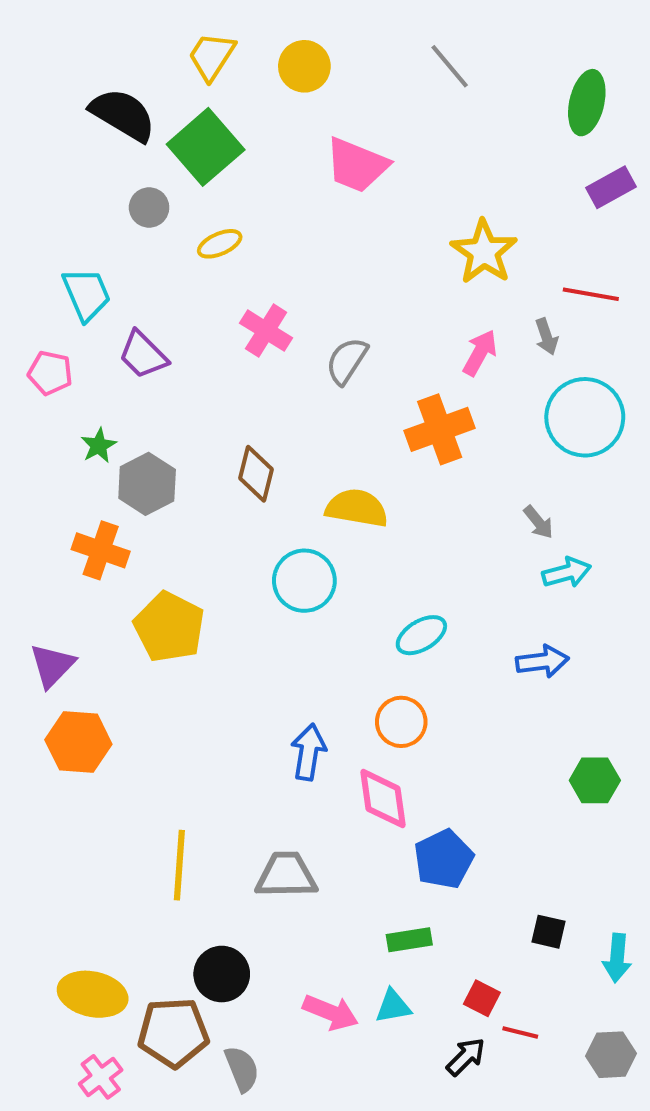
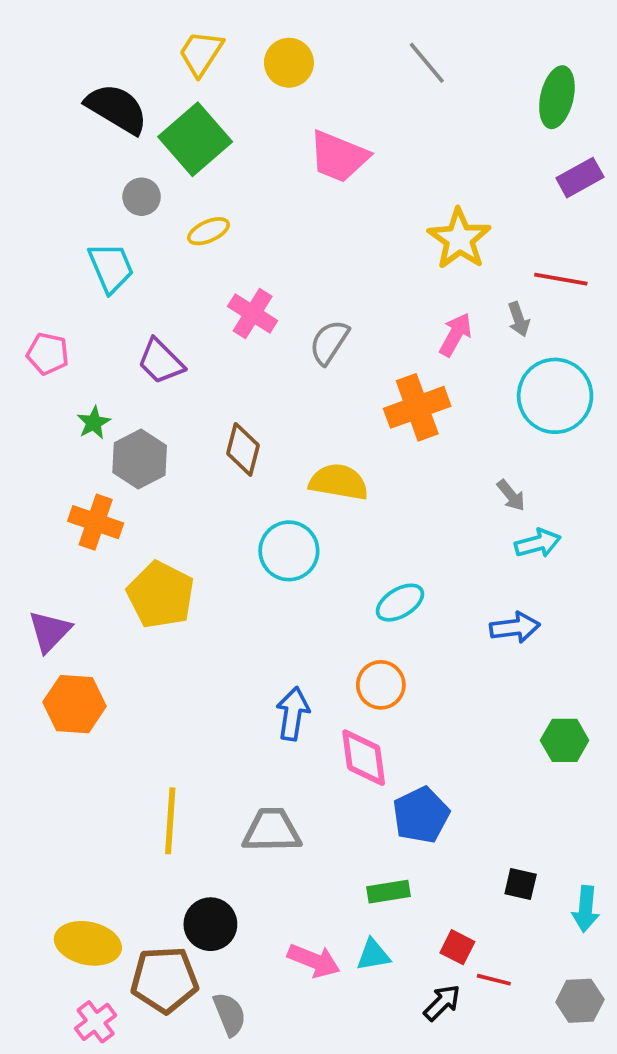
cyan trapezoid: (87, 294) -> (111, 268), moved
purple trapezoid: (143, 355) -> (161, 361), moved

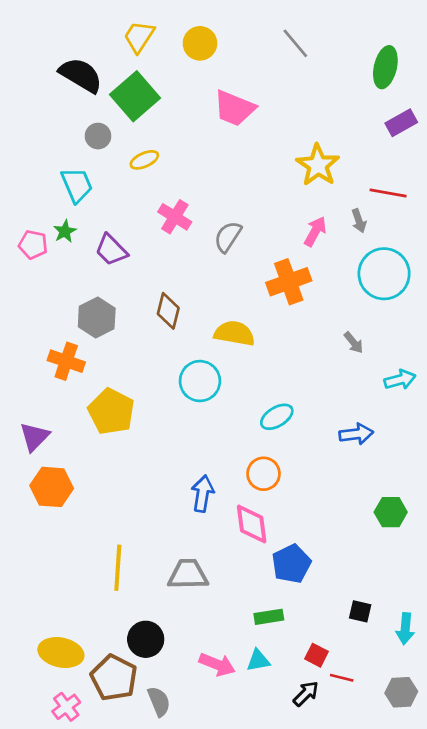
green star: (94, 423) -> (65, 231), moved
cyan arrow: (538, 543) -> (400, 380), moved
brown pentagon: (164, 980) -> (114, 678), turned 30

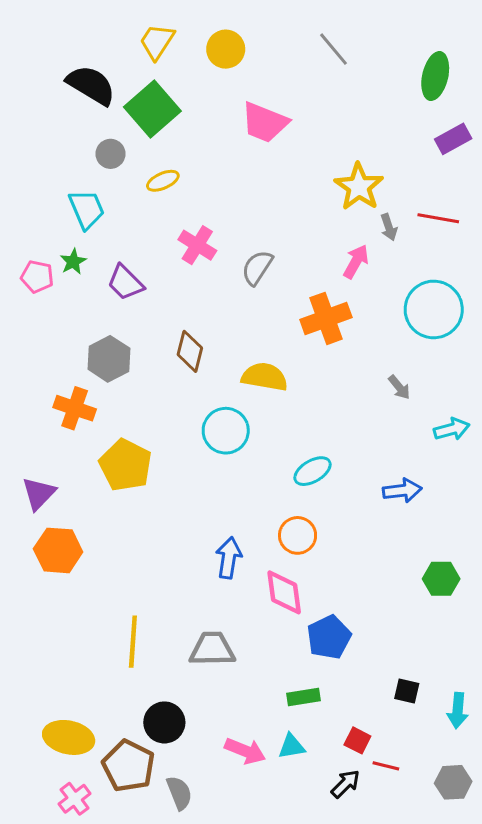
gray arrow: (359, 221) -> (389, 227), moved

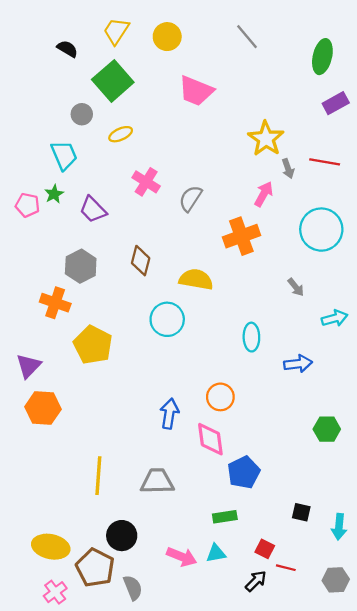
black semicircle: (91, 85) -> (67, 49), moved, size x0.6
cyan ellipse: (312, 471) -> (251, 337), moved, turned -60

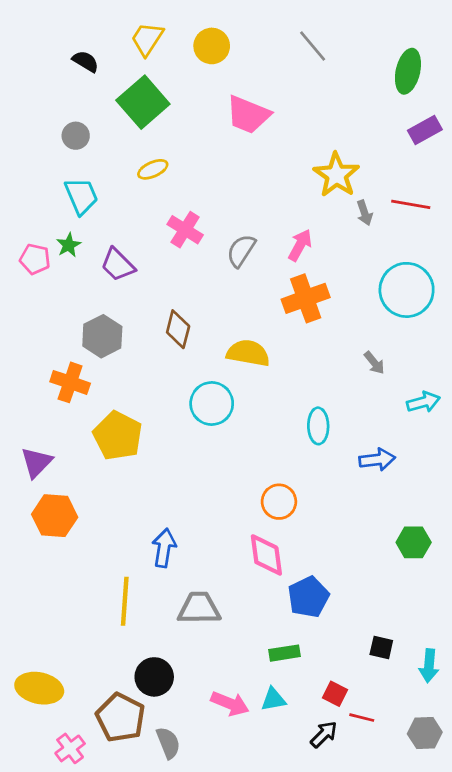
gray circle: (82, 114) -> (76, 136), moved
pink arrow: (264, 194) -> (300, 245), moved
blue arrow: (169, 414) -> (164, 548), moved
yellow ellipse: (51, 547) -> (39, 688), moved

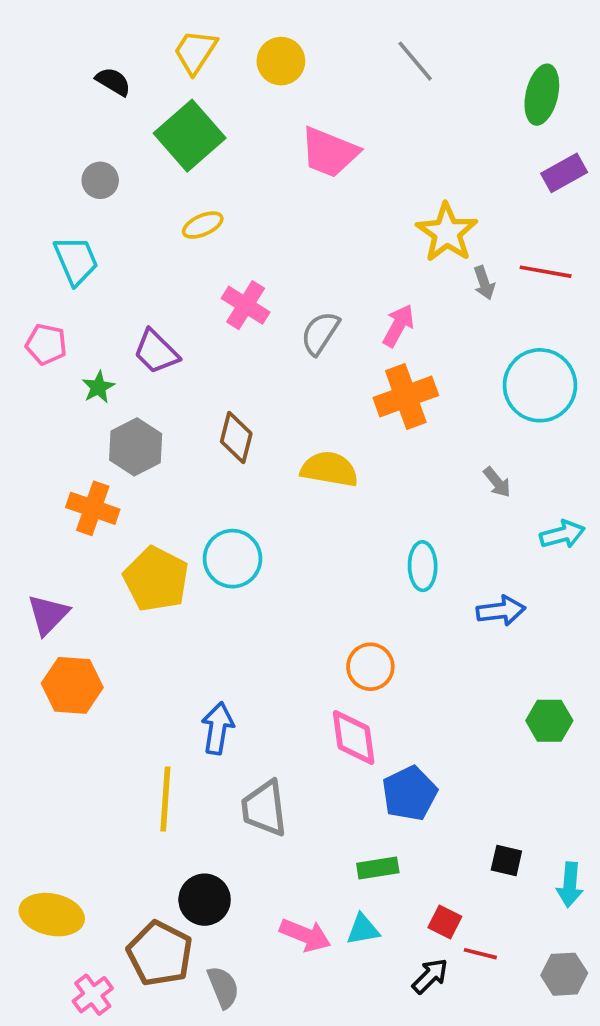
cyan trapezoid: (81, 196) -> (76, 260), moved
green star: (69, 245) -> (98, 387), moved
cyan circle: (212, 403) -> (233, 559), moved
gray trapezoid: (199, 608) -> (264, 808), turned -96

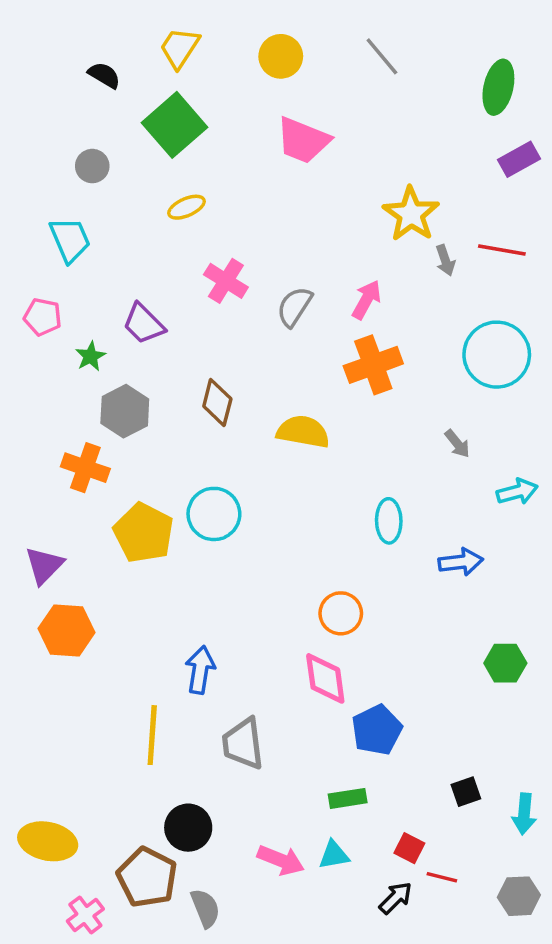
yellow circle: (281, 61) -> (281, 56), moved
black square: (506, 861) -> (466, 792), turned -32

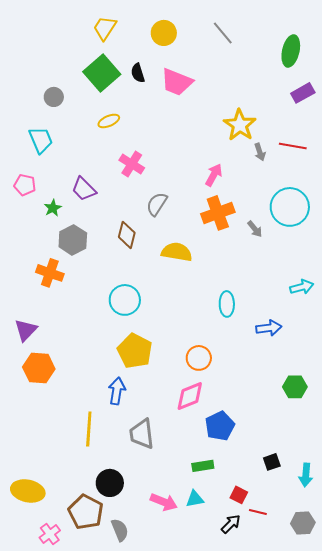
black semicircle: (104, 75) -> (138, 73), moved, turned -138
gray semicircle: (294, 307) -> (157, 204), moved
gray arrow: (457, 444) -> (255, 229), moved
yellow pentagon: (144, 533) -> (135, 351), moved
pink diamond: (325, 678) -> (190, 396), turned 76

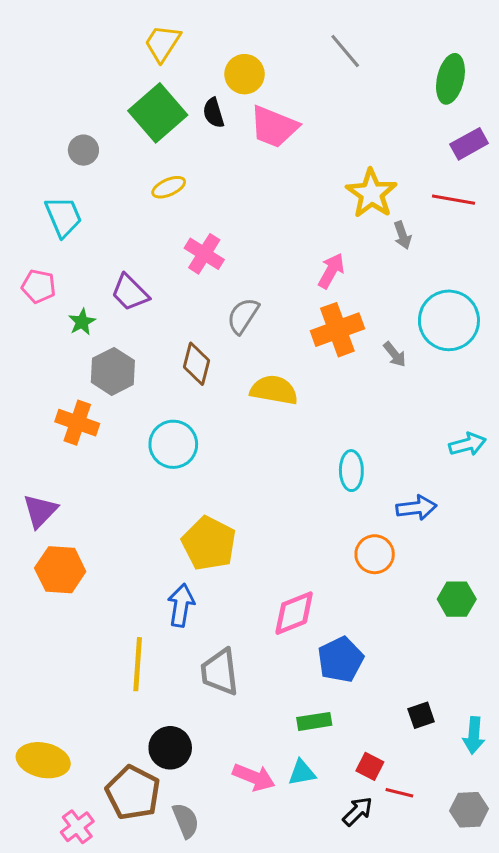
yellow circle: (164, 33) -> (245, 74), moved
red line: (293, 146) -> (454, 200), moved
cyan circle: (125, 300) -> (173, 444), moved
orange circle: (199, 358) -> (375, 554), moved

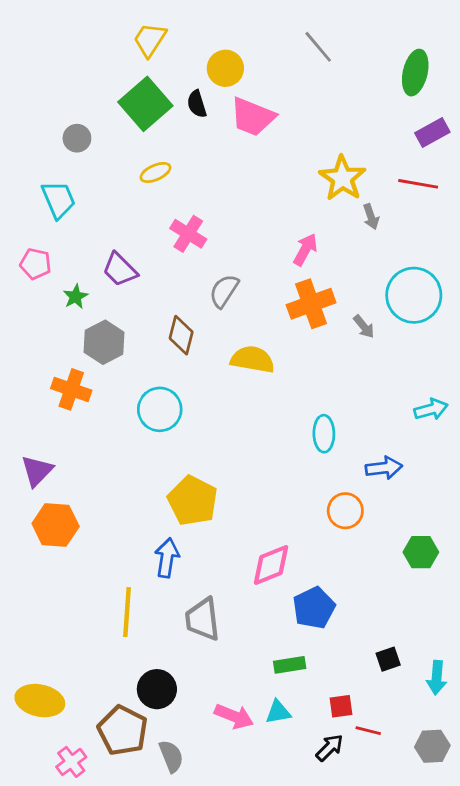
red square: (370, 766) -> (341, 706), turned -35

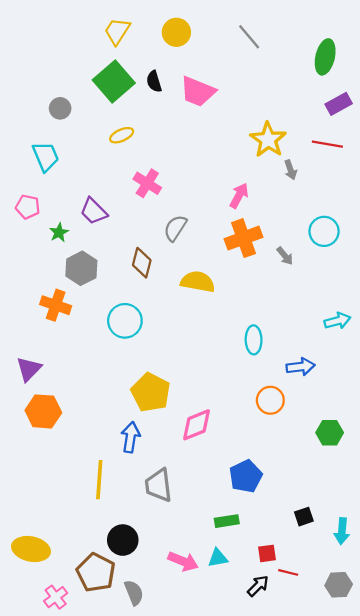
yellow circle: (225, 68) -> (176, 32), moved
cyan circle: (414, 295) -> (324, 231), size x0.7
pink diamond: (271, 565) -> (197, 425), moved

